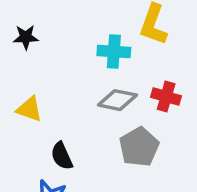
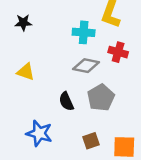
red cross: (166, 97) -> (118, 52), moved
black semicircle: (62, 156) -> (66, 101), moved

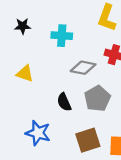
cyan cross: (84, 32) -> (62, 36), moved
brown square: (91, 141) -> (88, 140), size x1.5

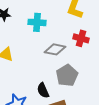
black semicircle: (64, 102) -> (43, 90), moved

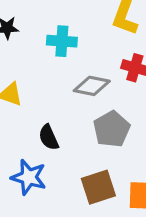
black semicircle: (43, 90) -> (49, 137), moved

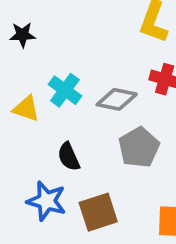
cyan cross: (62, 41) -> (65, 90), moved, turned 32
brown square: (98, 187) -> (98, 212), moved

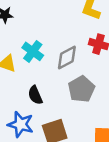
gray diamond: (117, 99) -> (67, 57), turned -40

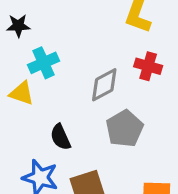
cyan cross: (33, 51) -> (44, 63), moved, turned 30

